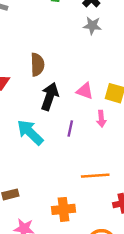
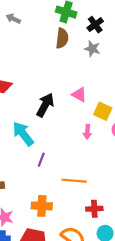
brown semicircle: (37, 65) -> (62, 38), moved
pink triangle: (85, 91) -> (79, 95), moved
purple line: (70, 129) -> (41, 160), moved

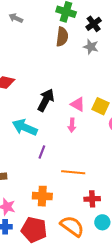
pink triangle: (79, 95) -> (78, 104), moved
pink arrow: (87, 132) -> (72, 125), moved
cyan arrow: (23, 134) -> (25, 127), turned -30

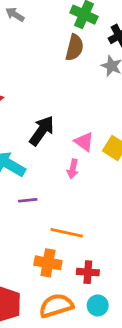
purple line: (42, 152) -> (28, 200), turned 56
orange cross: (42, 196) -> (48, 263), moved
orange semicircle: (72, 226) -> (56, 306), turned -60

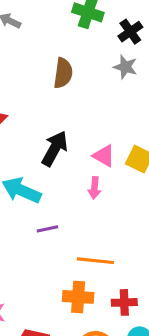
brown semicircle: (75, 48) -> (63, 73), moved

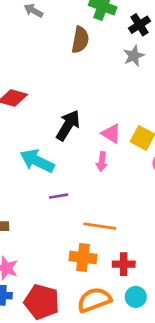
gray star: (125, 67) -> (134, 56), turned 30
brown semicircle: (63, 73) -> (80, 40), moved

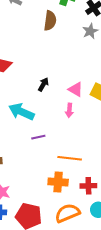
black arrow: (68, 125) -> (43, 84), size x0.6

